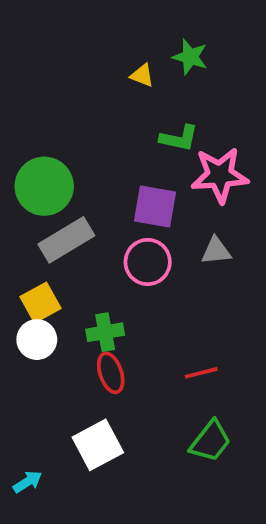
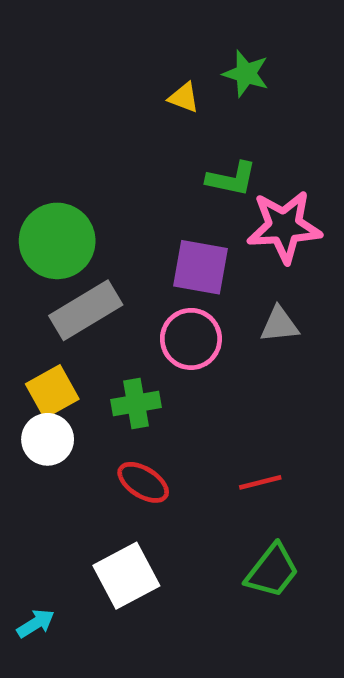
green cross: (105, 332) -> (136, 403), moved
red ellipse: (111, 373) -> (143, 482), turned -39

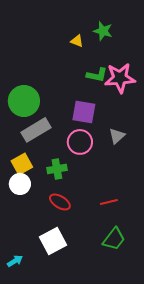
pink star: (284, 227) -> (120, 78), moved
gray triangle: (279, 325) -> (117, 136), turned -36

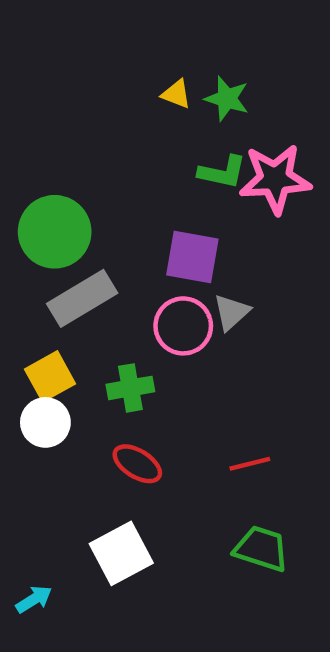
green star: (103, 31) -> (227, 99), moved
gray triangle: (117, 136) -> (231, 312), moved
green trapezoid: (114, 239) -> (261, 549), turned -110

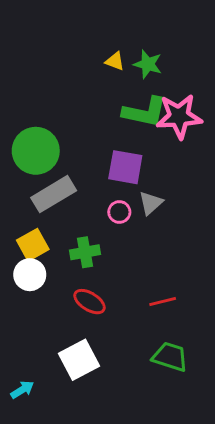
green L-shape: (222, 172) -> (145, 112), size x1.4
pink circle: (183, 326) -> (119, 212), size x0.6

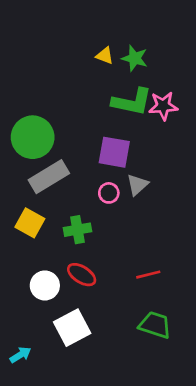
pink star: (179, 116) -> (163, 106), size x0.7
yellow square: (33, 245) -> (30, 223), turned -32
white circle: (30, 275) -> (45, 285), moved

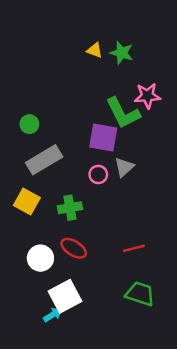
green L-shape: (132, 102) -> (123, 113), moved, turned 51
green circle: (33, 137) -> (29, 124), size x0.5
cyan arrow: (20, 355) -> (53, 315), moved

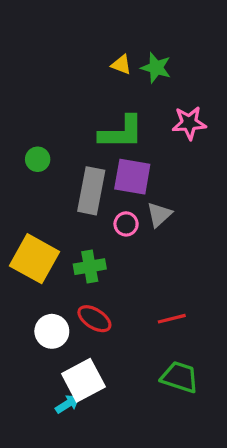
green L-shape: (123, 113) -> (121, 132), moved, turned -63
gray rectangle: (44, 160) -> (91, 191), moved, turned -48
yellow square: (27, 202) -> (34, 259), size x1.4

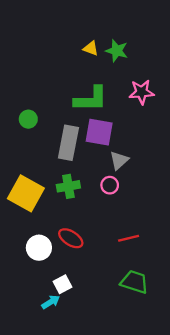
pink circle: (126, 224) -> (110, 185), moved
green cross: (90, 267) -> (68, 186), moved
white square: (83, 380) -> (63, 284), size x0.6

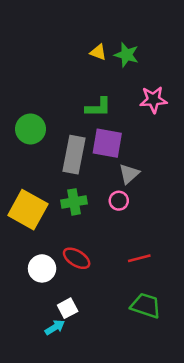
green L-shape: (91, 99) -> (98, 107), size x0.7
green circle: (28, 119) -> (30, 129), size x1.5

